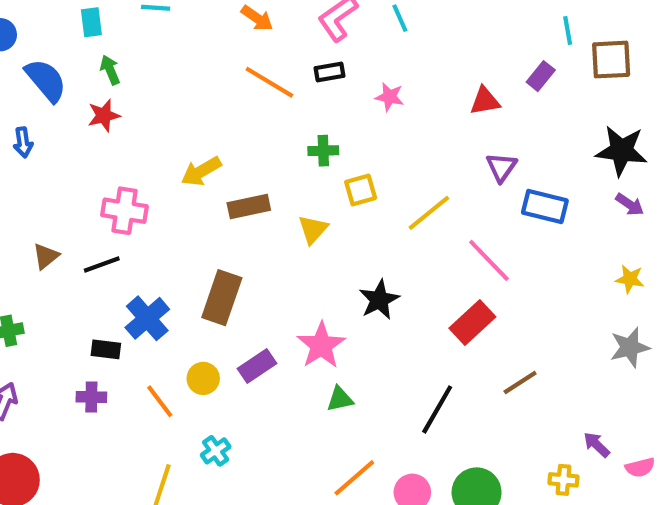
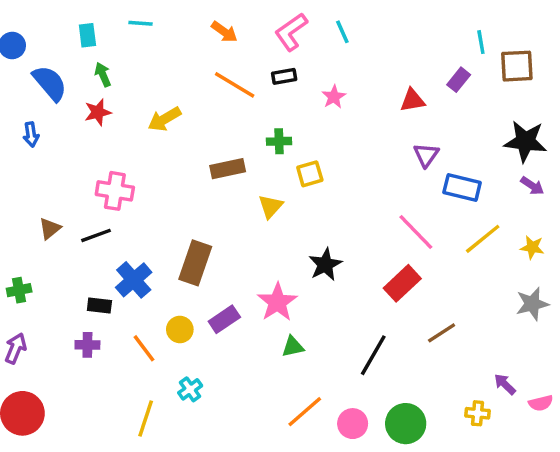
pink star: (390, 97) -> (334, 97), turned 30
yellow arrow: (201, 171) -> (164, 119), moved
brown rectangle: (249, 207) -> (228, 169), moved
yellow line: (429, 213) -> (483, 239), moved

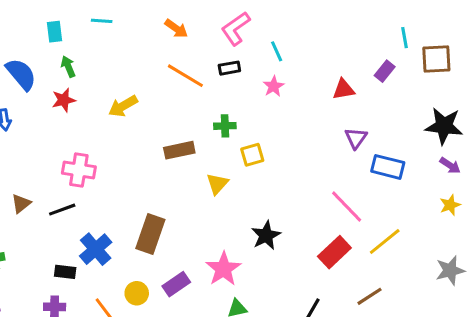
cyan line: (342, 32) -> (277, 51), moved
yellow line: (483, 239) -> (385, 242), moved
yellow star: (532, 247) -> (450, 205), moved, turned -30

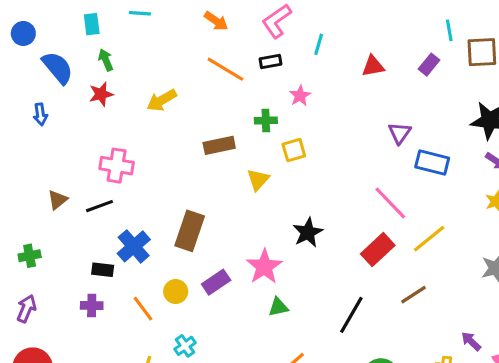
cyan line: (277, 51) -> (319, 44), turned 40
pink star: (274, 86) -> (300, 96), moved
red triangle: (344, 89) -> (373, 66), moved

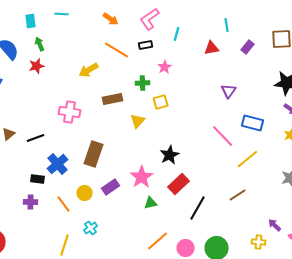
cyan line: (449, 30) -> (227, 25), moved
yellow arrow: (162, 100) -> (89, 70), moved
blue rectangle: (432, 162) -> (253, 123), moved
pink cross: (117, 166) -> (70, 112), moved
red rectangle: (378, 250) -> (179, 184), moved

